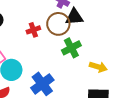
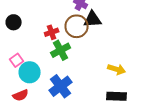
green cross: (71, 48) -> (61, 50), moved

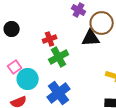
black triangle: (93, 19) -> (91, 38), moved
brown circle: (77, 26) -> (102, 23), moved

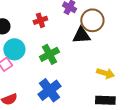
red cross: (50, 39) -> (40, 20), moved
cyan circle: (28, 79) -> (14, 49), moved

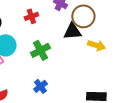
yellow arrow: (105, 73) -> (96, 45), moved
blue cross: (49, 90) -> (40, 86), size x0.6

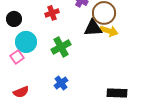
yellow arrow: (96, 45) -> (109, 31), moved

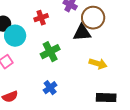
yellow arrow: (109, 31) -> (98, 64), moved
cyan circle: (26, 42) -> (15, 36), moved

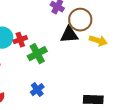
red cross: (41, 18) -> (20, 40), moved
yellow arrow: (98, 64) -> (98, 41), moved

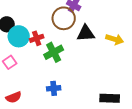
brown circle: (80, 20) -> (64, 18), moved
blue cross: (37, 90) -> (54, 88), turned 32

